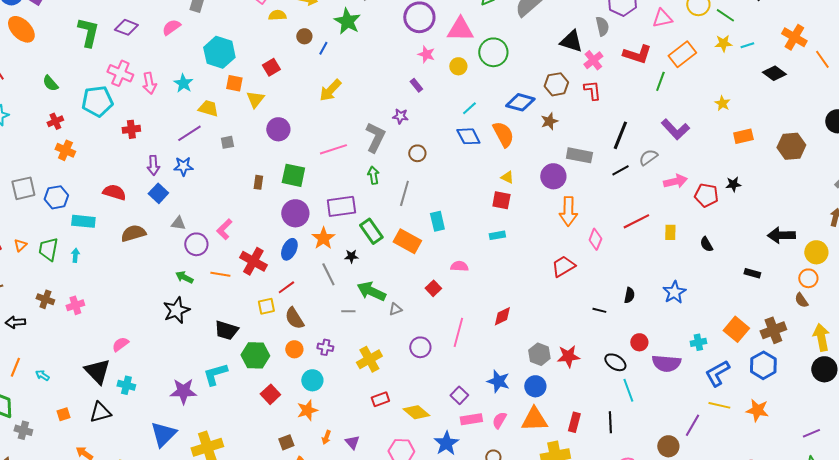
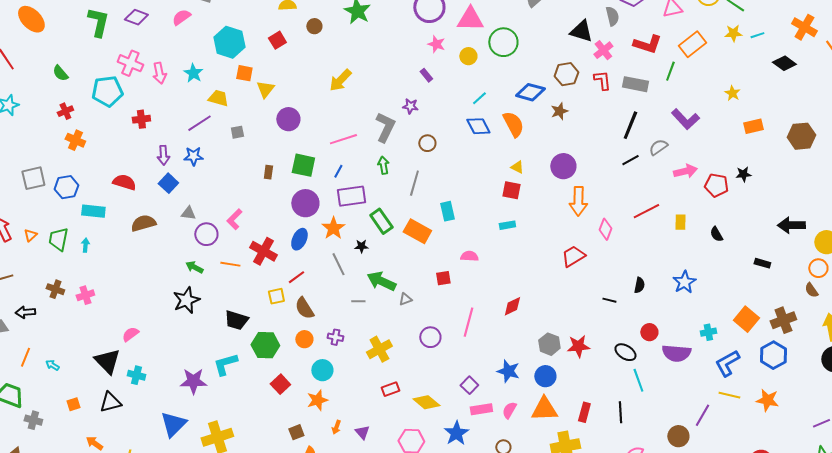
blue line: (323, 48) -> (338, 171), moved
red square: (271, 67) -> (277, 40), moved
gray rectangle: (579, 155) -> (635, 84), moved
red square: (433, 288) -> (443, 278), turned 35

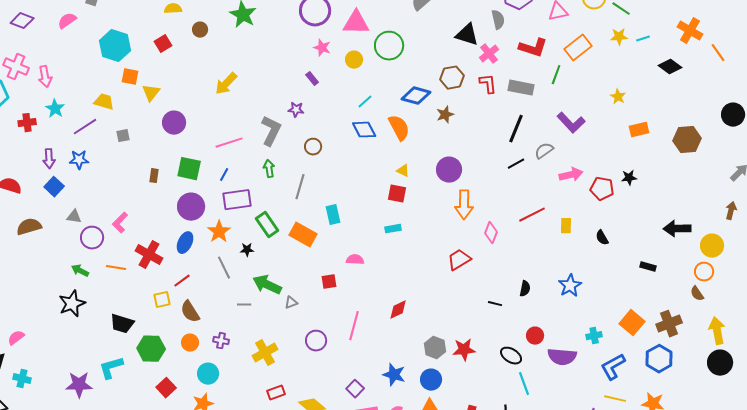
cyan star: (193, 73) -> (55, 109), moved

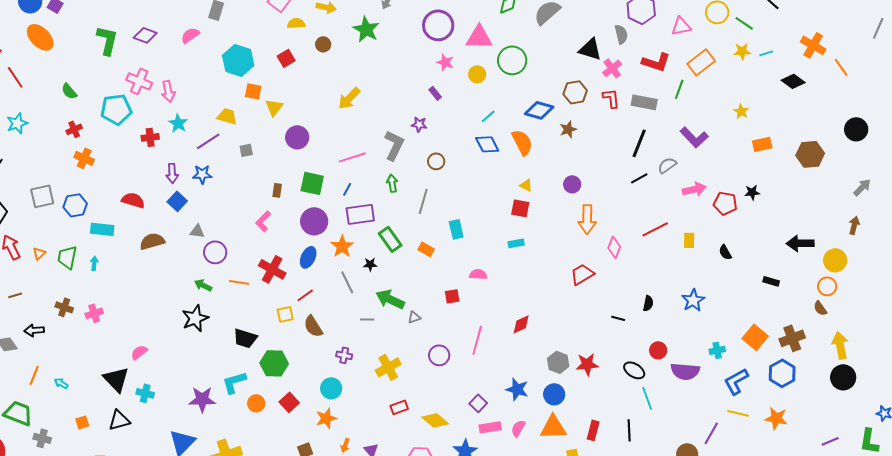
purple circle: (449, 170) -> (572, 184), size x0.7
pink L-shape: (120, 223) -> (263, 221), moved
orange rectangle: (303, 235) -> (426, 249), size x0.6
orange circle: (190, 343) -> (256, 403), moved

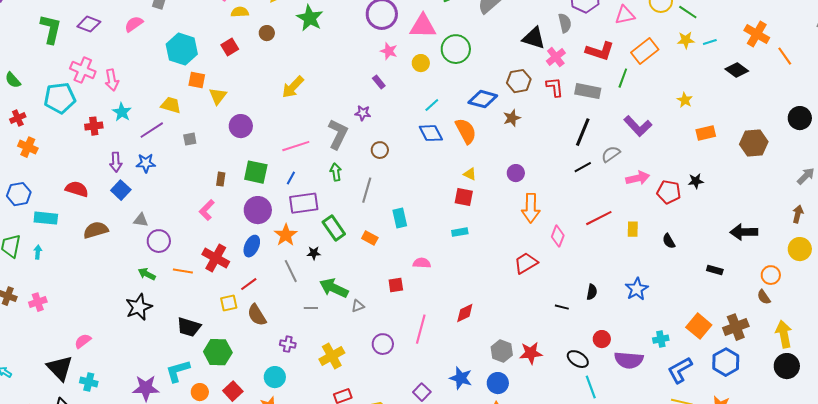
yellow circle: (835, 260) -> (800, 249), moved

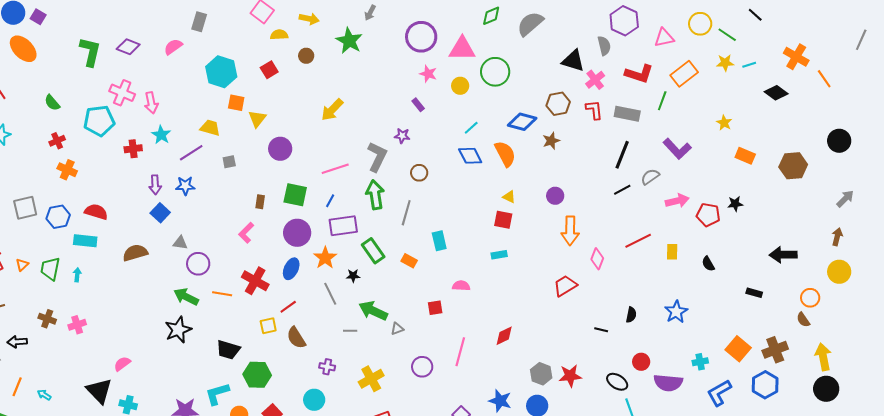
orange rectangle: (706, 133) -> (745, 156), turned 36
green arrow: (336, 172) -> (375, 195), size x1.6
red semicircle: (77, 189) -> (96, 212), moved
green arrow: (147, 274) -> (186, 297), size x1.4

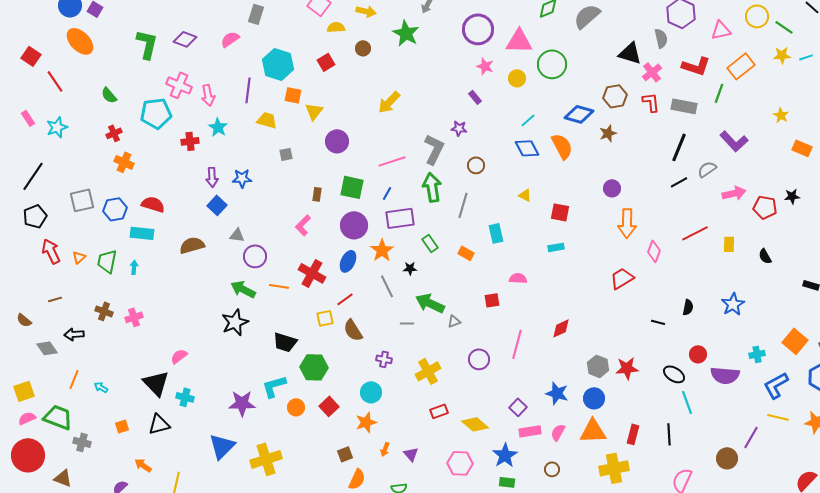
purple line: (191, 153) -> (248, 90), moved, turned -50
yellow triangle: (509, 197) -> (525, 195), moved
green rectangle: (373, 251) -> (430, 243), size x0.7

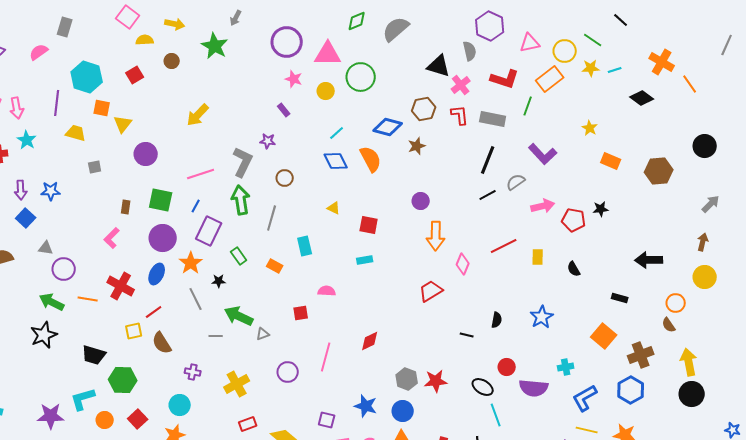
yellow circle: (757, 16) -> (565, 51), moved
purple rectangle: (400, 218) -> (209, 231), turned -56
orange square: (795, 341) -> (604, 336), moved
purple square: (518, 407) -> (327, 420), turned -30

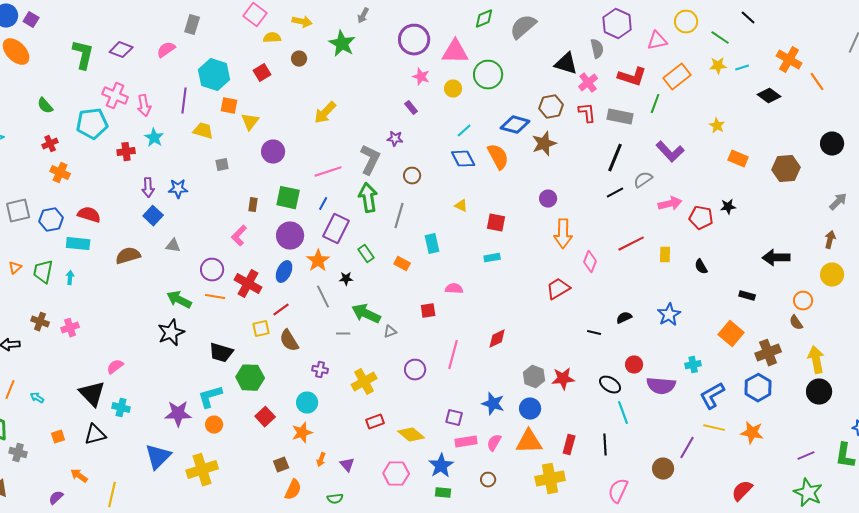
yellow circle: (565, 51) -> (686, 22), moved
brown star: (417, 146) -> (544, 144), size x1.4
purple circle: (64, 269) -> (212, 270), moved
black semicircle: (497, 320) -> (624, 318), turned -126
orange circle: (105, 420) -> (214, 425), moved

